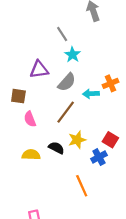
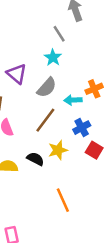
gray line: (62, 34) -> (59, 34), moved
purple triangle: (39, 70) -> (17, 74), turned 48
blue cross: (99, 157) -> (82, 128), moved

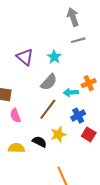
gray line: (59, 34) -> (78, 40), moved, turned -72
purple triangle: (17, 74) -> (25, 57), moved

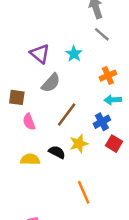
gray line: (78, 40) -> (102, 34), turned 56
gray semicircle: (49, 82) -> (51, 83), moved
orange cross: (89, 83) -> (108, 76), moved
cyan arrow: (71, 92) -> (113, 100), moved

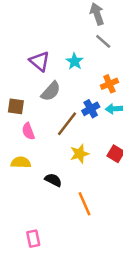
blue cross: (102, 122) -> (91, 109), moved
black semicircle: (57, 152) -> (53, 180), moved
yellow semicircle: (30, 159) -> (21, 162), moved

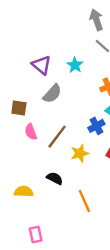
blue cross: (91, 109) -> (96, 126), moved
brown line: (67, 124) -> (57, 137), moved
yellow semicircle: (21, 162) -> (24, 191), moved

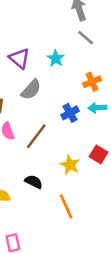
blue cross: (96, 126) -> (70, 113), moved
yellow star: (80, 153) -> (70, 165), moved, turned -30

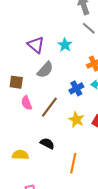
yellow star: (70, 165) -> (76, 120), moved
orange line: (66, 206) -> (73, 163), turned 36

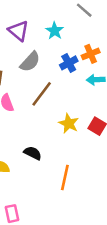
blue cross: (76, 88) -> (69, 63), moved
brown line: (49, 107) -> (42, 94), moved

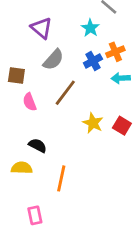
cyan star: (55, 31) -> (90, 28), moved
black semicircle: (33, 153) -> (38, 145), moved
orange line: (65, 178) -> (61, 178), moved

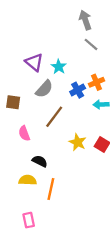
cyan star: (90, 28) -> (59, 67), moved
pink semicircle: (30, 102) -> (24, 133), moved
black semicircle: (38, 145) -> (40, 161), moved
yellow semicircle: (22, 168) -> (28, 180), moved

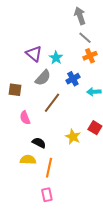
orange cross: (96, 82) -> (90, 56), moved
yellow star: (78, 142) -> (73, 137), moved
pink rectangle: (29, 220) -> (47, 195), moved

